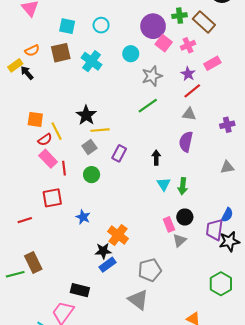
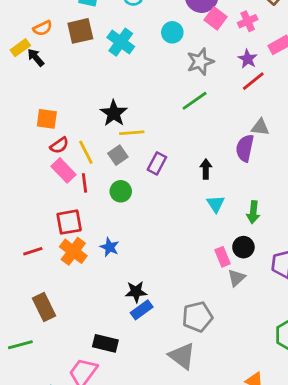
gray triangle: (189, 114) -> (260, 127), moved
yellow line: (57, 131) -> (86, 152), moved
green arrow: (183, 186) -> (253, 212), moved
orange cross: (118, 235) -> (73, 251), moved
green line: (15, 274) -> (20, 345), moved

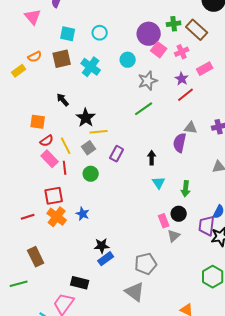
black arrow: (36, 57) -> (63, 100), moved

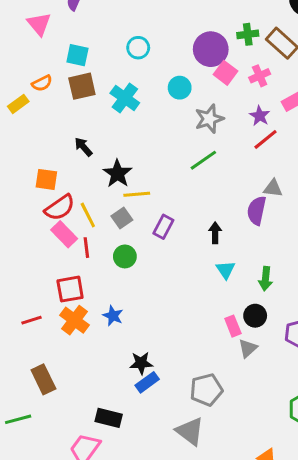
cyan square: (68, 34) -> (77, 55), moved
red semicircle: (47, 141) -> (60, 208), size x1.5

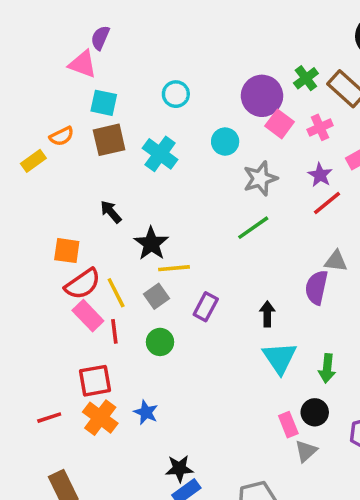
pink triangle: (39, 24) -> (83, 64), moved, turned -30
green cross: (248, 34) -> (306, 78), turned -30
cyan triangle: (226, 270) -> (280, 358), size x1.5

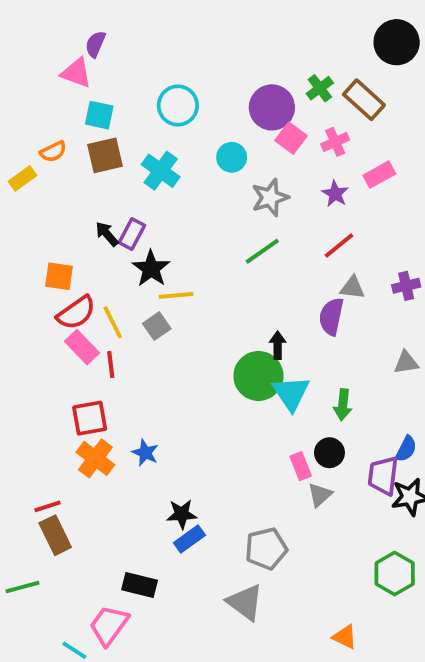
cyan circle: (176, 94) -> (178, 105), size x1.4
red line: (327, 203) -> (339, 246), moved
purple rectangle: (206, 307) -> (132, 234), moved
green circle: (160, 342) -> (258, 376), moved, size x1.6
red line: (49, 418) -> (47, 506), moved

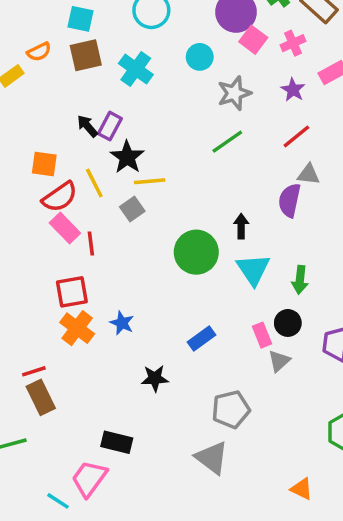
yellow line: (113, 322) -> (94, 183), moved
green circle: (258, 376) -> (196, 252), moved
blue rectangle: (189, 539) -> (201, 339), moved

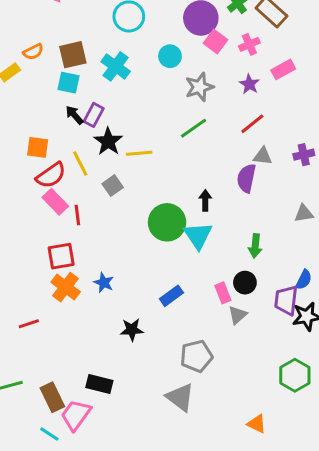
cyan square: (81, 19) -> (69, 83), moved
yellow line: (150, 181) -> (139, 153), moved
cyan triangle: (253, 269) -> (198, 236), moved
brown rectangle: (41, 397) -> (52, 397), moved

